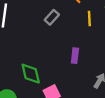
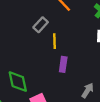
yellow line: (89, 19) -> (55, 41), moved

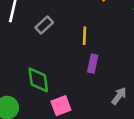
gray rectangle: (41, 25) -> (44, 25), moved

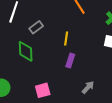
green diamond: (38, 80) -> (26, 51), moved

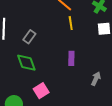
yellow line: (66, 38) -> (71, 23), moved
pink square: (43, 90) -> (41, 91), moved

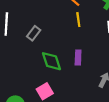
green diamond: (26, 63) -> (51, 61), moved

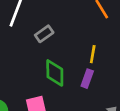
yellow line: (78, 20) -> (93, 54), moved

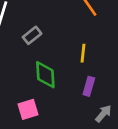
purple rectangle: (87, 79) -> (89, 86), moved

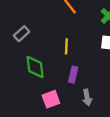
pink square: (28, 109) -> (51, 99), moved
gray arrow: (103, 114) -> (87, 97), turned 133

